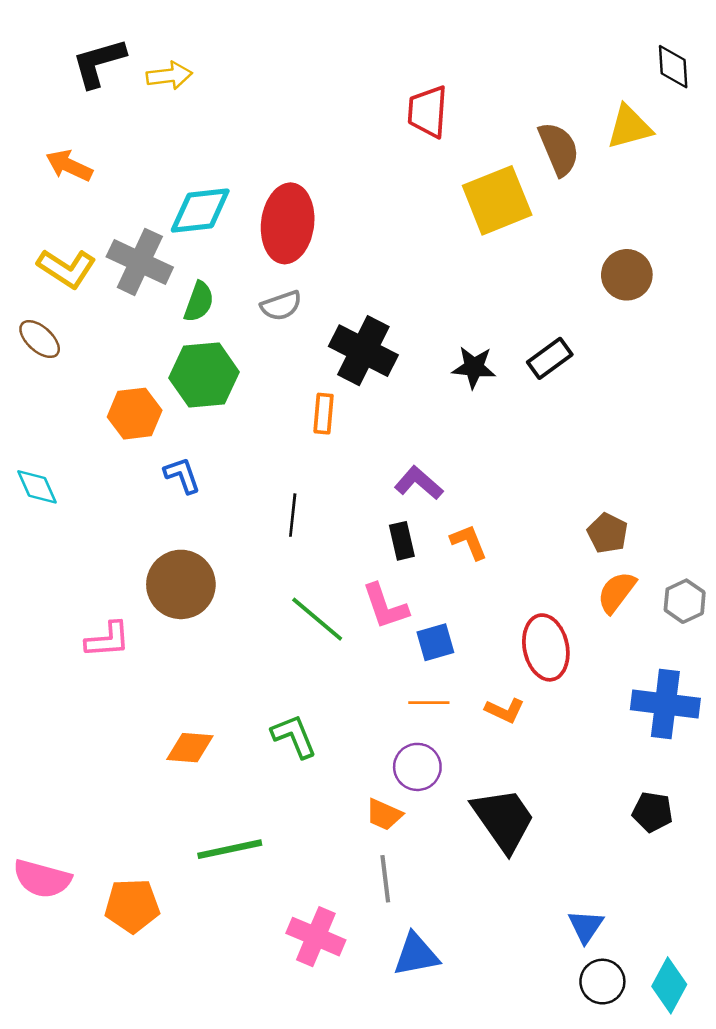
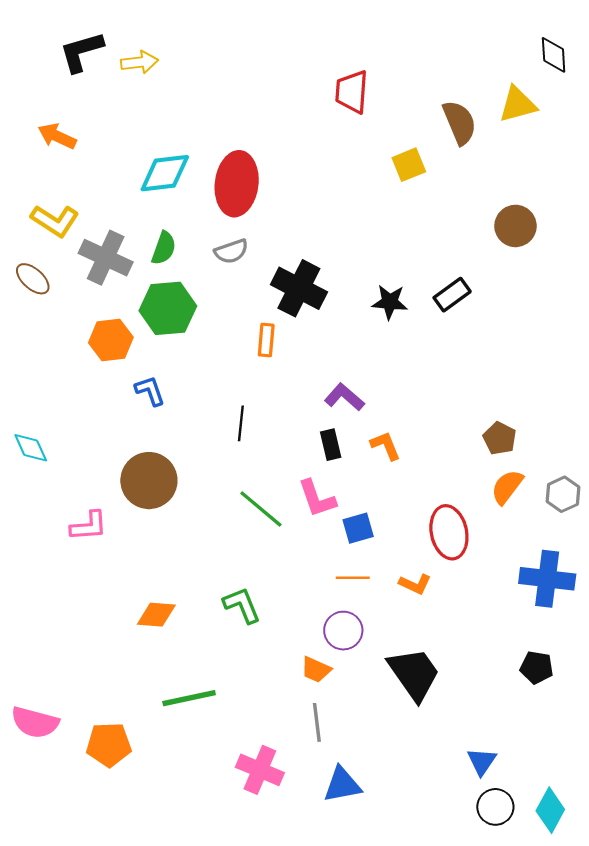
yellow square: (497, 200) -> (409, 165), size x0.6
gray cross: (140, 262) -> (106, 258), moved
cyan diamond: (37, 487) -> (31, 448), moved

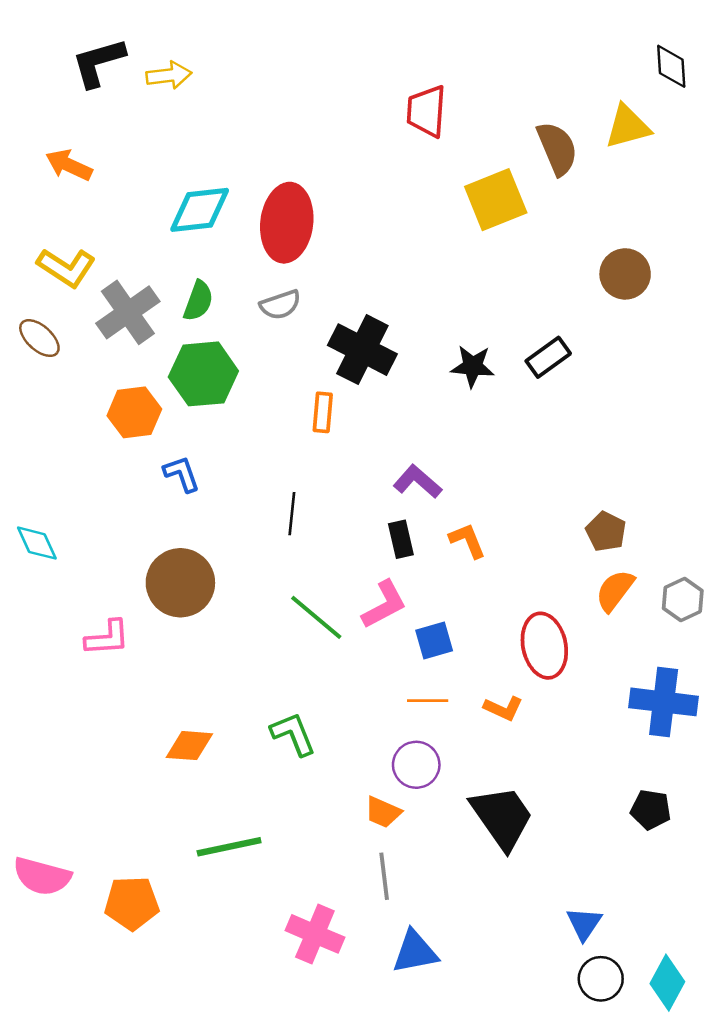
yellow square: (409, 165) -> (496, 200), size x1.5
gray cross: (106, 258) -> (128, 312), turned 30
pink L-shape: (317, 498) -> (384, 605), turned -99

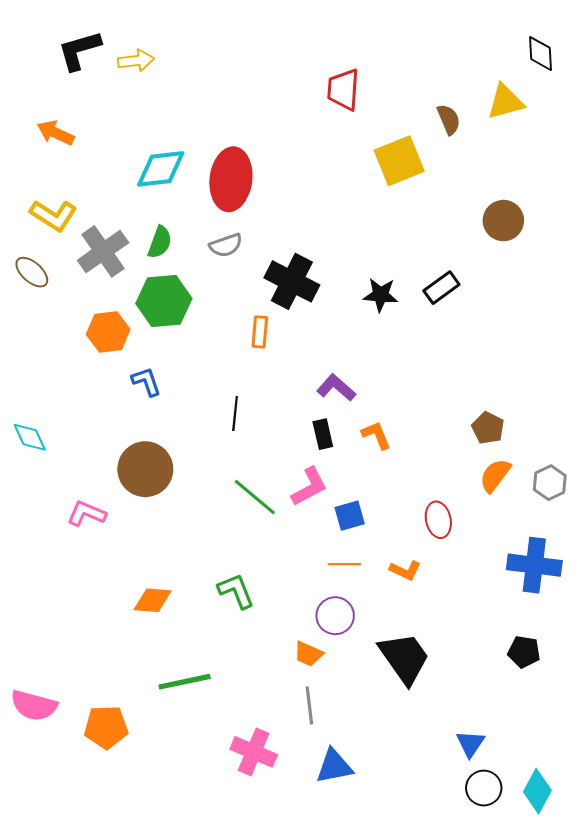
brown semicircle: (557, 148) -> (449, 119), size x0.7
pink L-shape: (107, 638) -> (87, 514), turned -153
red ellipse: (544, 646) -> (438, 520), size x0.7

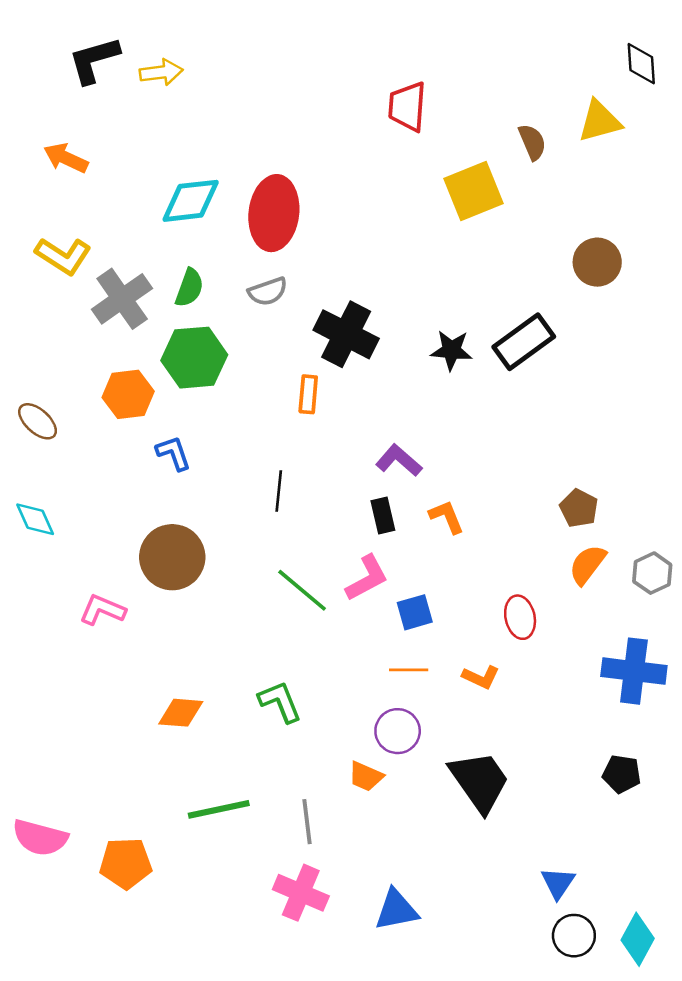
brown ellipse: (32, 272) -> (38, 421), moved
black rectangle: (441, 288) -> (524, 342), size x1.4
gray line: (309, 705) -> (307, 822), moved

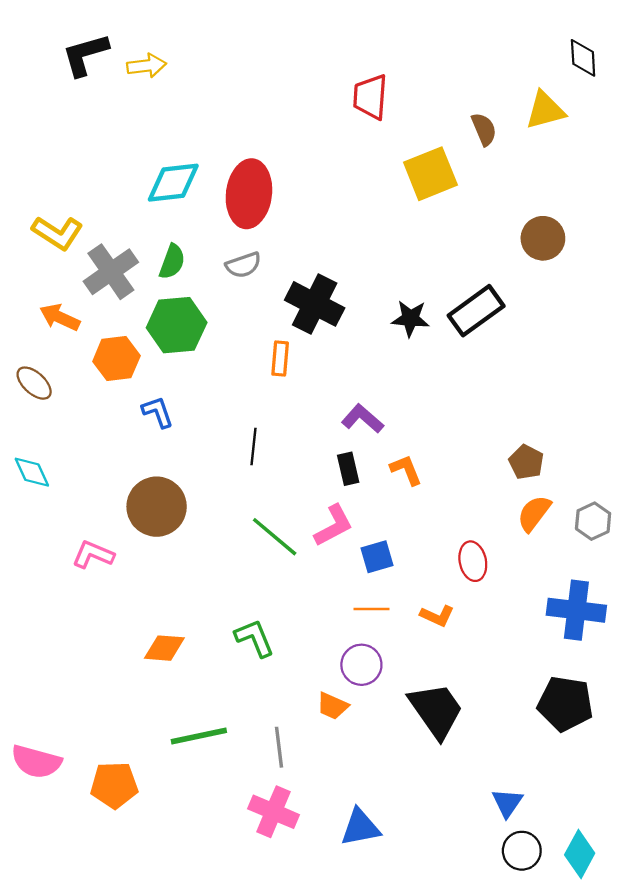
orange arrow: (66, 158) -> (60, 317), moved
black pentagon: (622, 774) -> (565, 704), size x1.6

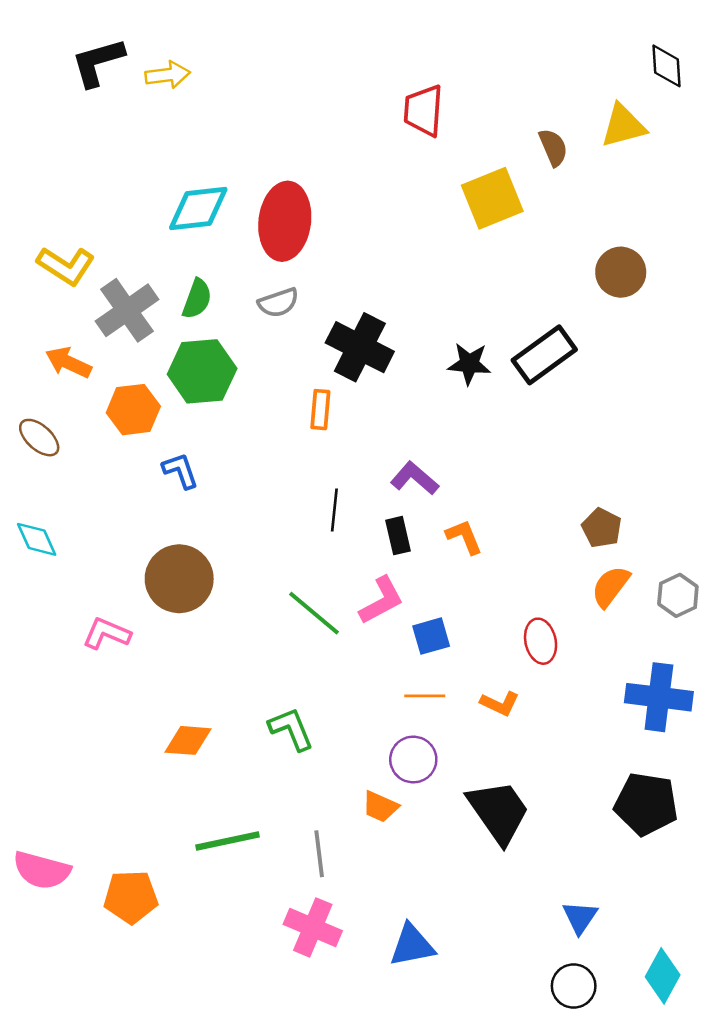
black line: (253, 447) -> (334, 510), moved
black circle: (522, 851) -> (574, 986), moved

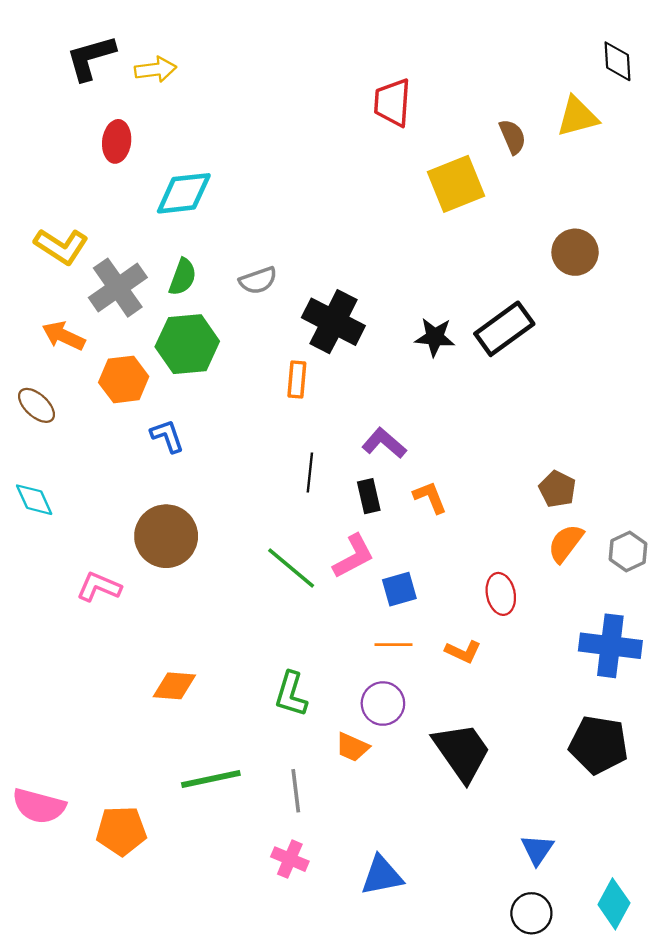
red ellipse: (285, 221) -> (117, 141), moved, size x0.6
green L-shape: (291, 729) -> (291, 694), moved, turned -141
pink cross: (313, 927) -> (290, 859), size x0.7

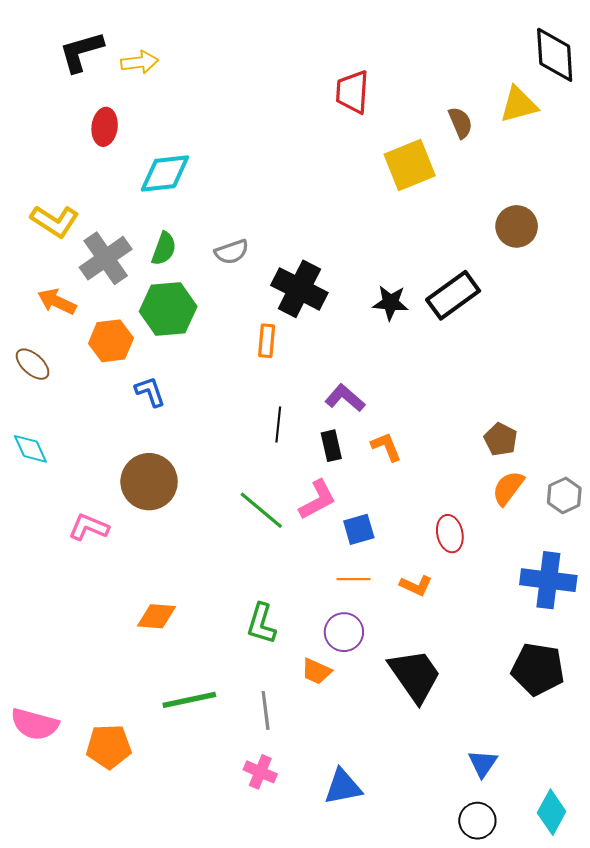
black diamond: (617, 61) -> (555, 55), size x1.5

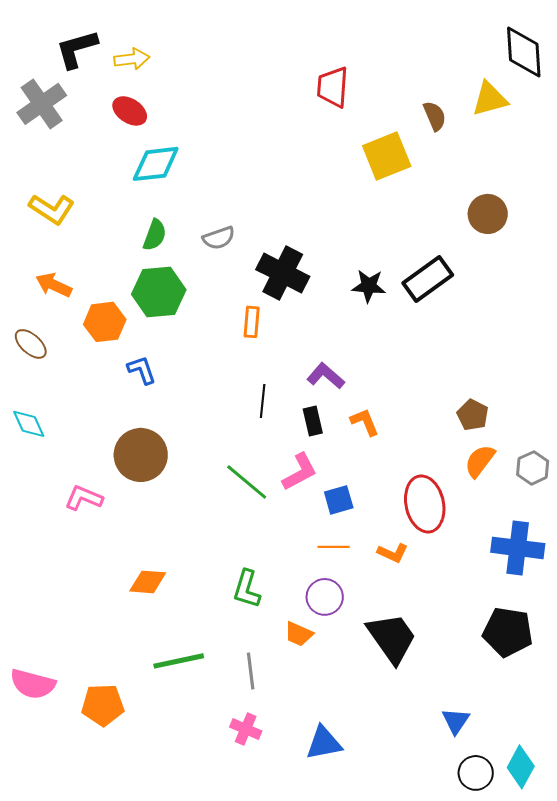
red ellipse: (105, 127) -> (130, 111), moved, turned -64
gray cross: (106, 258) -> (42, 104), moved
red ellipse: (450, 534) -> (425, 504), size x1.6
black circle: (477, 821) -> (476, 773), moved

